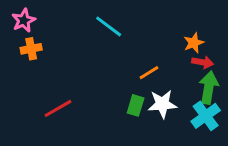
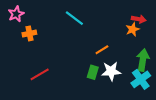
orange cross: (31, 49) -> (29, 33), moved
red arrow: (203, 62) -> (139, 19), moved

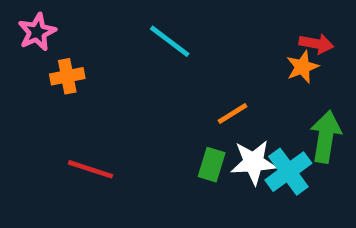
red line: (40, 74) -> (91, 169), turned 48
cyan cross: (141, 79) -> (288, 172), moved

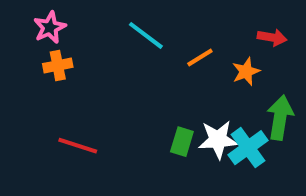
pink star: (37, 32) -> (50, 27), moved
orange star: (302, 67) -> (246, 72), moved
orange line: (233, 113) -> (200, 57), moved

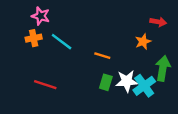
pink star: (50, 27) -> (41, 16), moved, turned -30
cyan line: (146, 35) -> (62, 42), moved
orange line: (200, 57) -> (102, 56), moved, turned 49

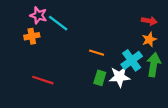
cyan line: (62, 42) -> (58, 23), moved
orange star: (143, 42) -> (149, 39), moved
cyan cross: (144, 86) -> (132, 60), moved

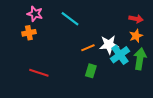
cyan line: (58, 23) -> (70, 19), moved
orange line: (97, 53) -> (88, 48), turned -40
white star: (120, 77) -> (109, 45), moved

